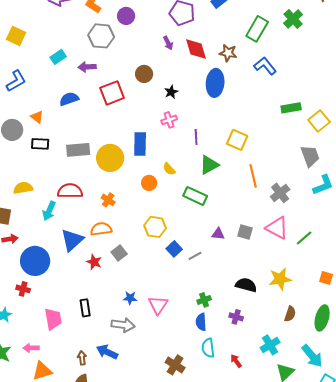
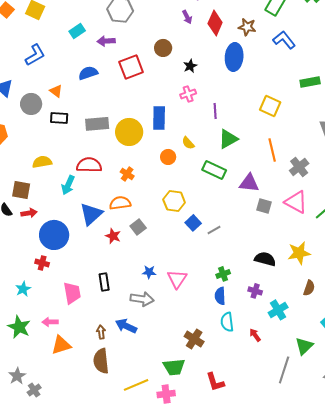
red diamond: (196, 49) -> (215, 23), turned 40
yellow square: (237, 140) -> (270, 106), moved
purple triangle: (218, 234) -> (249, 183), moved, size x1.5
cyan cross: (270, 345) -> (278, 310), moved

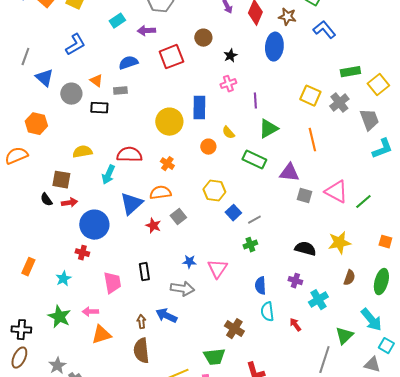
gray rectangle: (97, 124) -> (120, 91), moved, size x0.6
gray cross: (299, 167) -> (339, 103), moved
green cross: (223, 274) -> (250, 245), moved

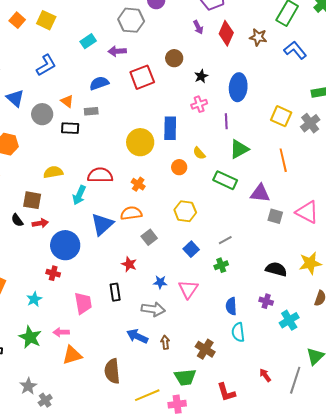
blue ellipse: (274, 47) -> (238, 87), moved
blue square: (233, 213) -> (191, 249), moved
red star: (153, 226) -> (129, 264), moved
brown arrow: (141, 322) -> (165, 342), moved
red arrow: (295, 325) -> (265, 375), moved

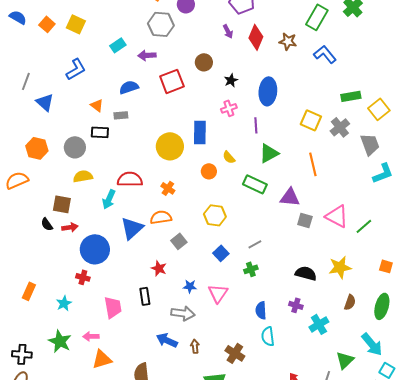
gray circle: (42, 114) -> (75, 147), moved

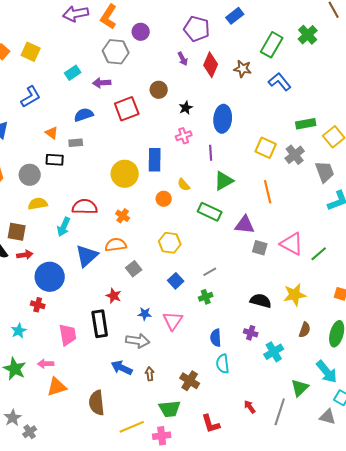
black rectangle: (145, 296) -> (100, 324), size x1.5

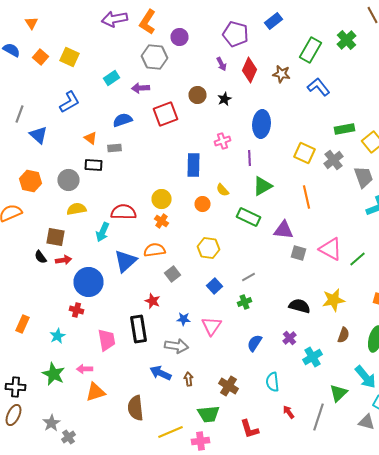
black star: (186, 108) -> (224, 99), moved
yellow circle: (125, 174) -> (162, 199), moved, size x0.7
purple cross: (251, 333) -> (290, 338), turned 32
blue semicircle: (216, 338) -> (254, 343), turned 36
cyan semicircle: (223, 364) -> (272, 382), moved

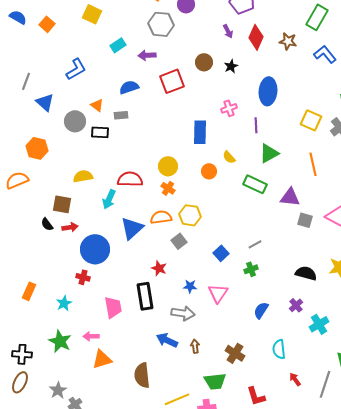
yellow square: (70, 57) -> (92, 14), moved
gray circle: (68, 180) -> (75, 121), moved
yellow hexagon: (208, 248) -> (190, 215), moved

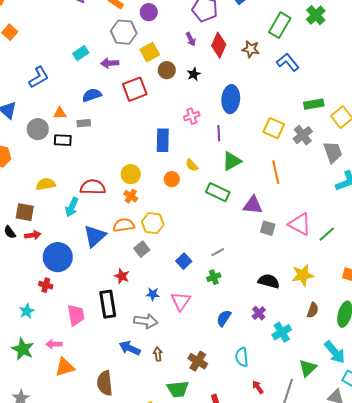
yellow square: (92, 14) -> (150, 52), moved, turned 36
orange triangle: (97, 105) -> (60, 113), turned -40

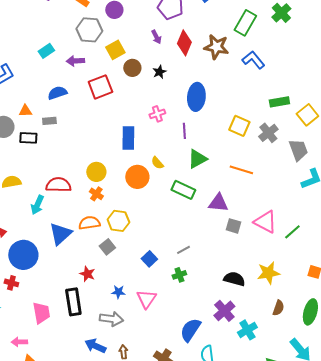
brown star: (251, 49) -> (216, 47), size x1.4
orange line: (276, 172) -> (241, 170), turned -60
orange circle: (172, 179) -> (137, 177), size x1.5
purple cross: (259, 313) -> (224, 311), size x1.5
blue semicircle: (224, 318) -> (190, 330), moved, size x1.4

